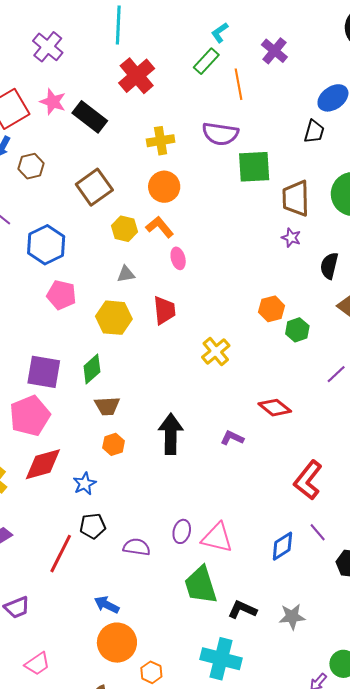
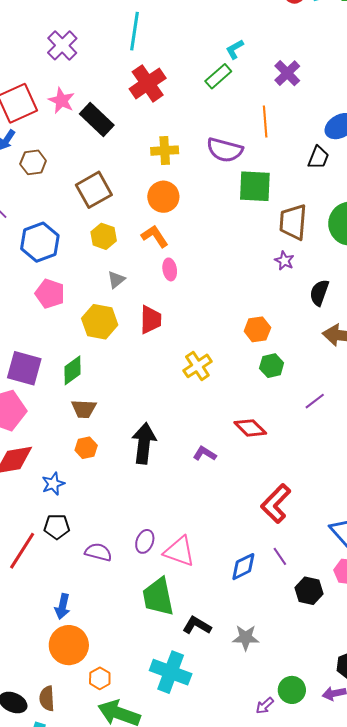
orange line: (238, 84) -> (265, 122), moved
yellow hexagon: (124, 229) -> (104, 236), moved
gray triangle: (126, 274) -> (116, 280), turned -36
green hexagon: (297, 330) -> (272, 366), moved
blue arrow: (107, 605) -> (62, 606), turned -110

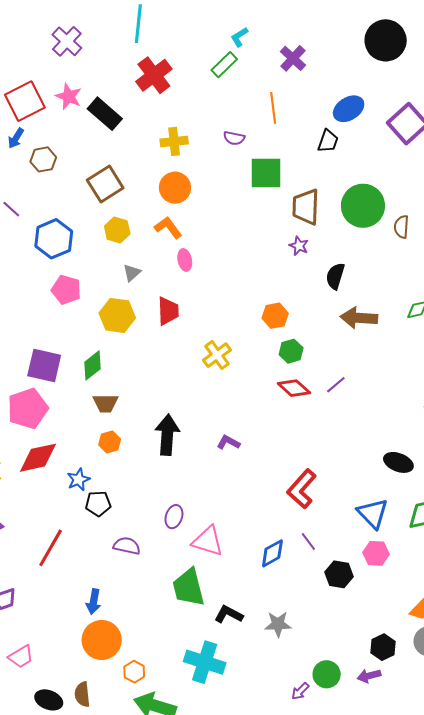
purple semicircle: (225, 150) -> (234, 138), size x0.6
red diamond: (250, 428) -> (294, 388), moved
black pentagon: (57, 527) -> (98, 504), moved
purple ellipse: (145, 541) -> (174, 517), moved

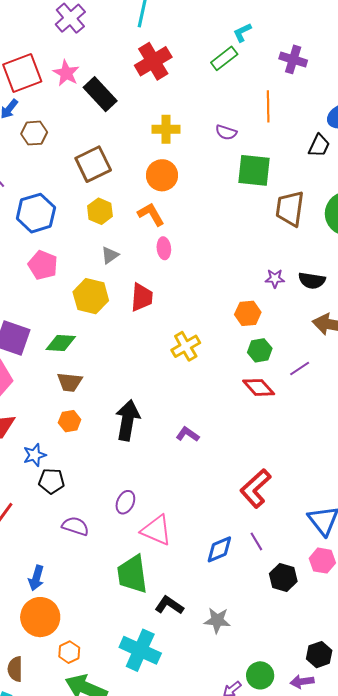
purple cross: (293, 58) -> (293, 59), turned -32
purple star: (299, 246) -> (275, 278), moved, turned -30
black semicircle: (335, 276) -> (312, 281), turned -104
green diamond: (92, 365) -> (61, 343), turned 36
purple line: (336, 385) -> (300, 369), moved

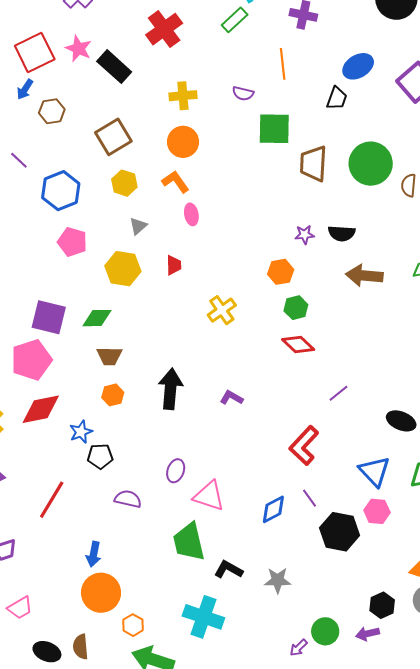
red trapezoid: (142, 297) -> (174, 265), size x0.7
purple line: (300, 369) -> (339, 393), moved
black hexagon: (283, 577) -> (340, 532), size x1.4

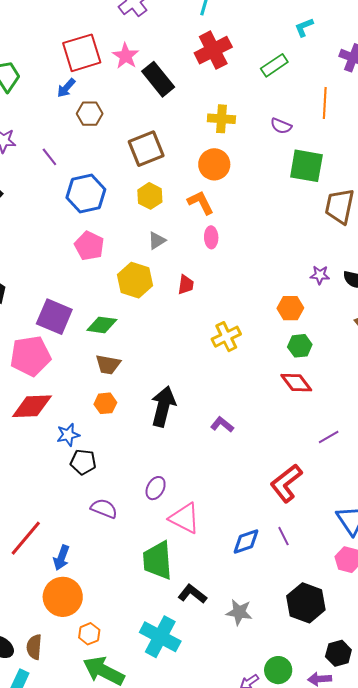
green rectangle: (235, 20) -> (274, 65), moved
red line: (52, 500) -> (26, 538), moved
black hexagon: (340, 532) -> (306, 603), moved

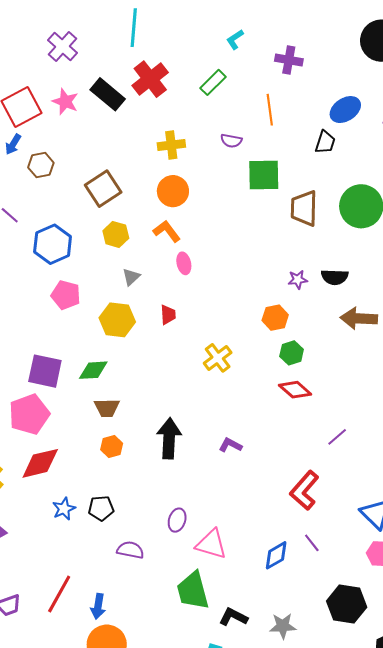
black rectangle: (158, 79) -> (108, 94), moved
blue star: (68, 435) -> (64, 509), moved

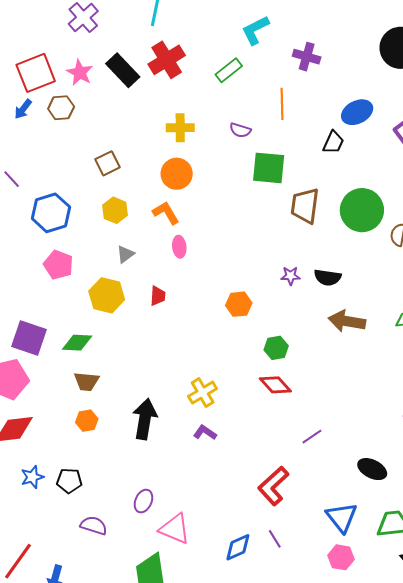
cyan L-shape: (235, 39) -> (255, 30), size x1.5
brown hexagon: (41, 165) -> (61, 108), moved
brown square: (103, 189) -> (108, 163), size x0.7
orange hexagon: (275, 318) -> (239, 304), moved
yellow cross: (218, 358) -> (203, 393), moved

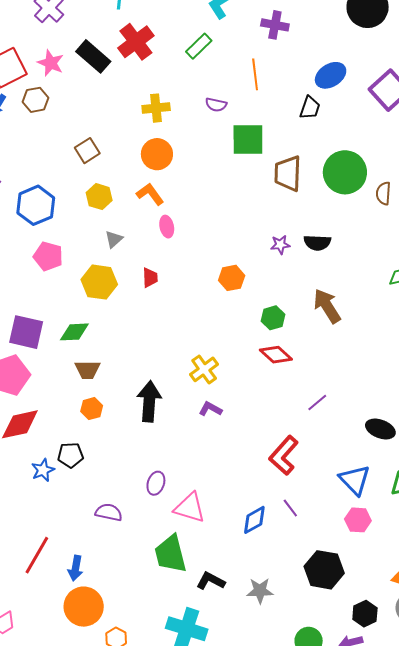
brown arrow: (347, 321) -> (327, 306), moved, turned 54
black pentagon: (69, 481) -> (70, 455), moved

